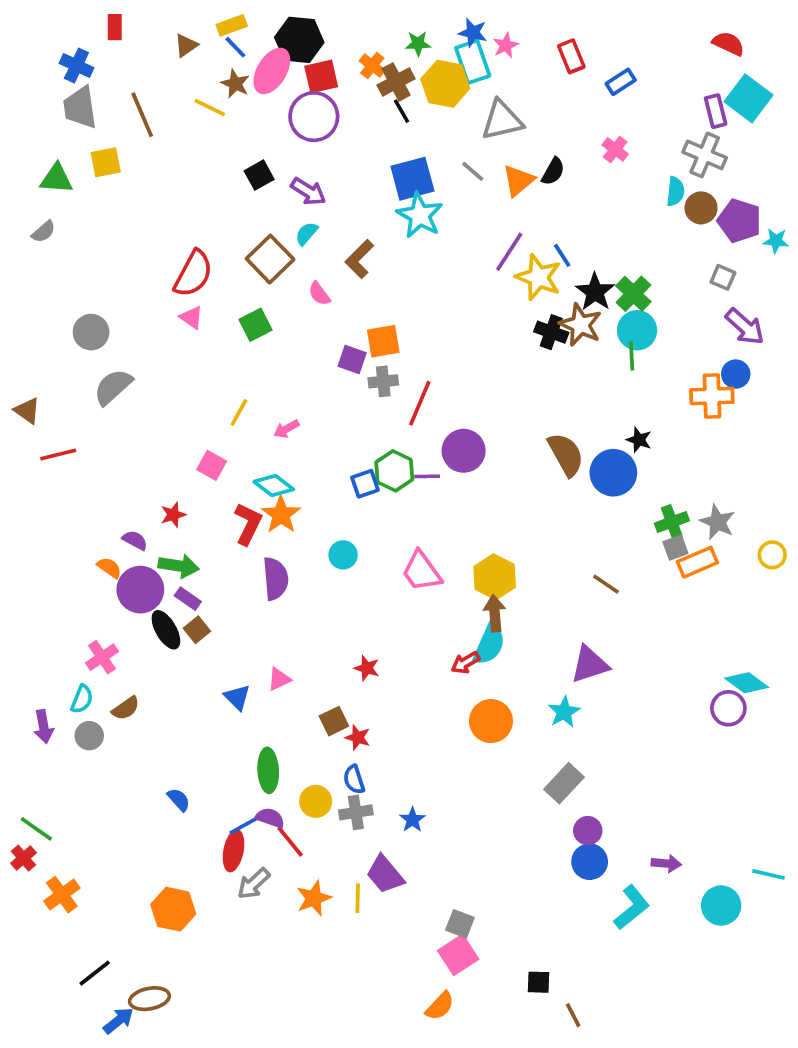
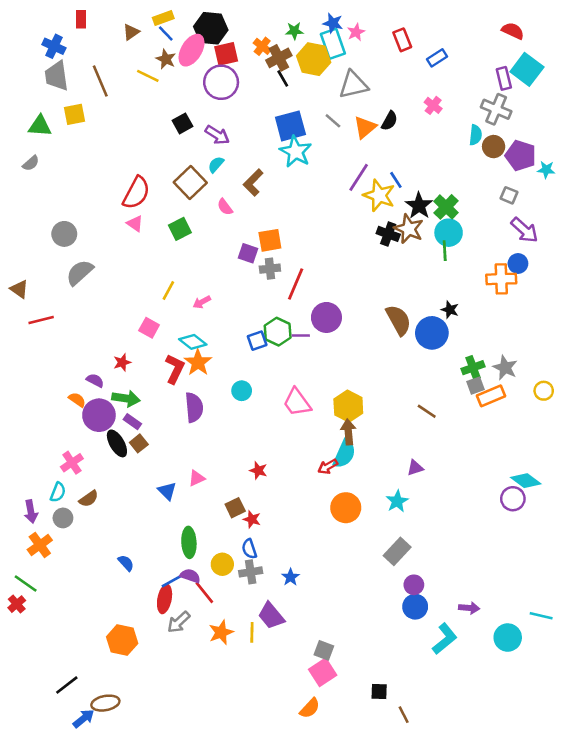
purple triangle: (590, 664) -> (415, 468), size x0.6
orange cross: (62, 895) -> (40, 545), moved

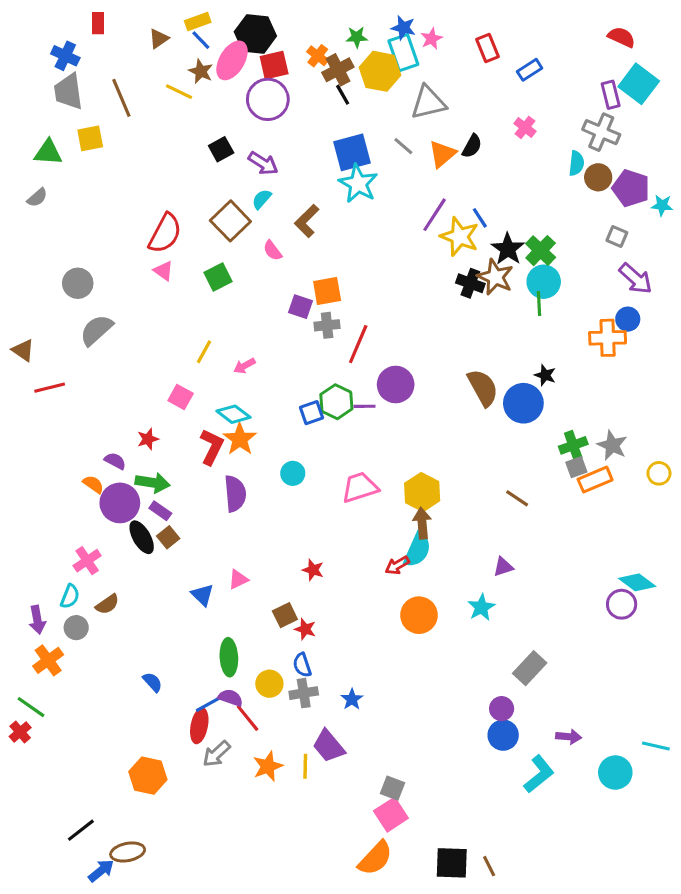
pink trapezoid: (297, 402) -> (360, 487), turned 108
gray rectangle: (397, 551) -> (530, 668), moved
black square: (379, 691) -> (452, 863), moved, size x1.6
orange semicircle: (310, 708) -> (375, 858), size x1.4

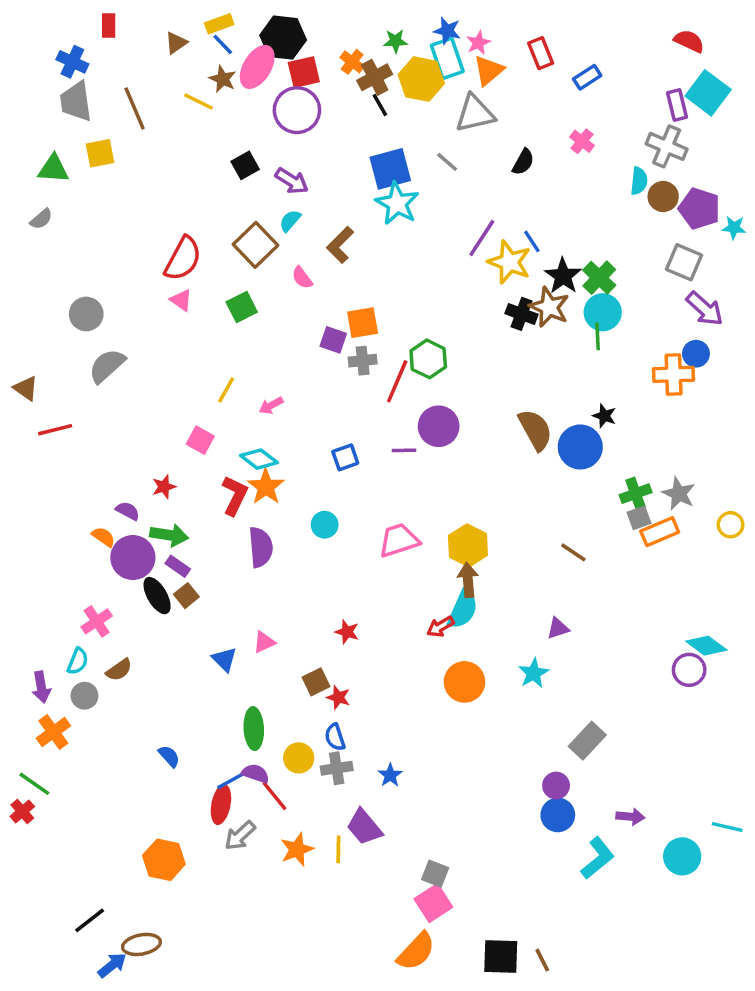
orange triangle: (442, 154) -> (489, 70), moved
gray square: (617, 237) -> (684, 262), size x1.5
green hexagon: (336, 402) -> (428, 359), moved

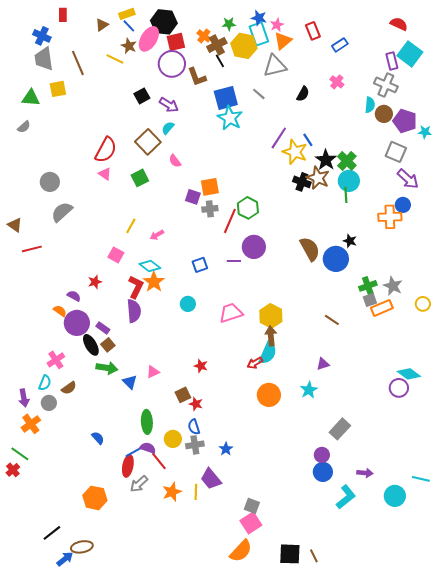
brown L-shape: (340, 245) -> (197, 77), moved, turned -65
green arrow: (169, 535) -> (107, 368), moved
purple semicircle: (261, 547) -> (134, 311), moved

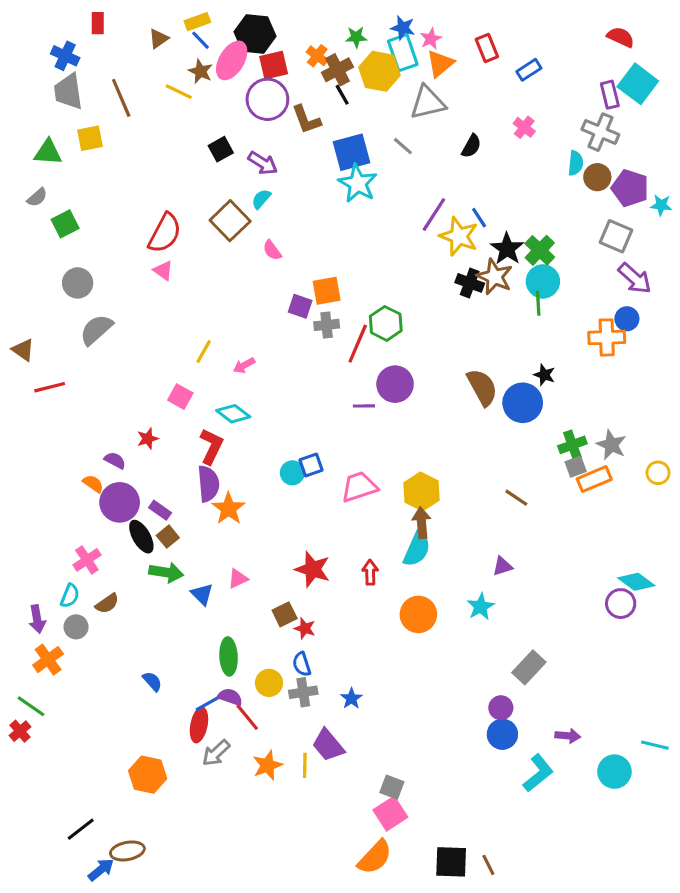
green square: (140, 178) -> (65, 224), moved
blue square: (200, 265) -> (311, 465), moved
orange star: (154, 282) -> (229, 509), moved
red arrow: (255, 363) -> (370, 572), moved, turned 119
red star: (201, 366) -> (313, 569), size x1.6

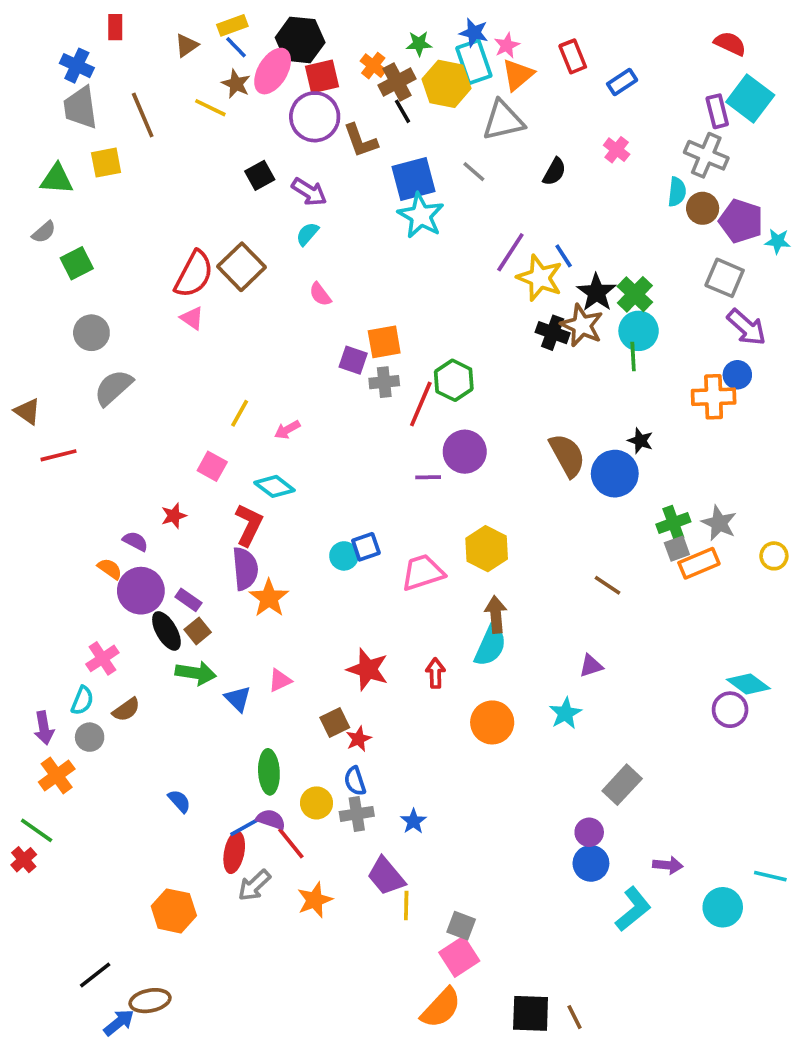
brown square: (230, 221) -> (241, 267), moved
yellow hexagon: (421, 491) -> (487, 549), moved
red star: (305, 628) -> (359, 739), turned 30
yellow line: (305, 765) -> (406, 905), moved

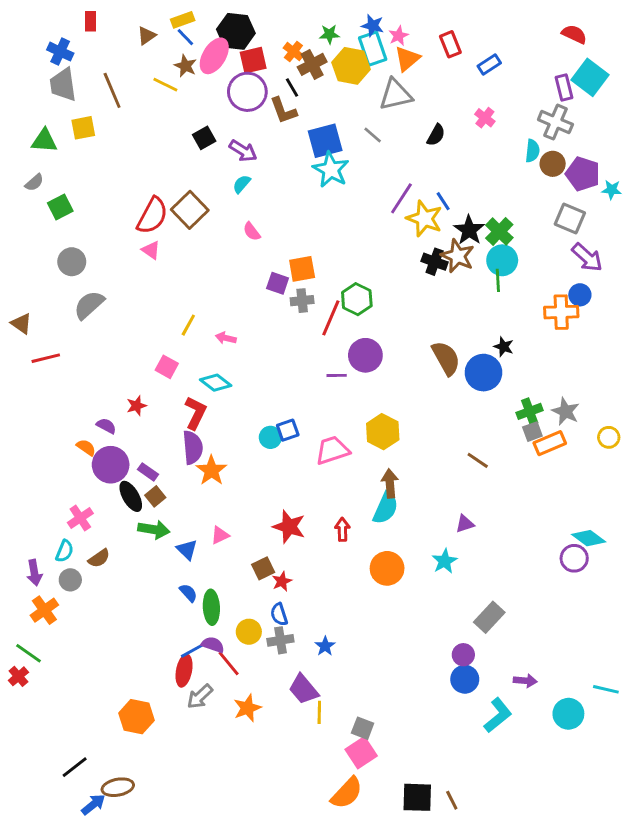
black line: (403, 111) -> (292, 87), moved
pink arrow: (287, 430) -> (226, 338), turned 42
blue semicircle: (179, 801) -> (188, 593), moved

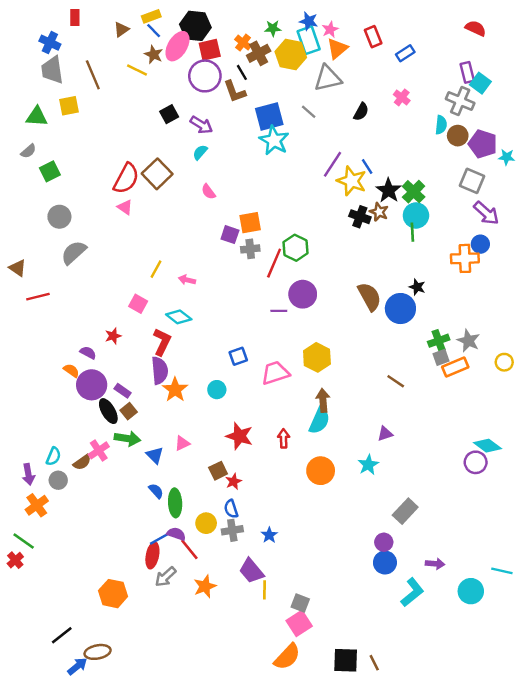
cyan square: (590, 77) -> (480, 83), moved, size x0.7
brown star: (458, 256) -> (379, 212), size x0.7
cyan circle: (270, 437) -> (217, 390), moved
pink cross: (80, 518) -> (99, 450), moved

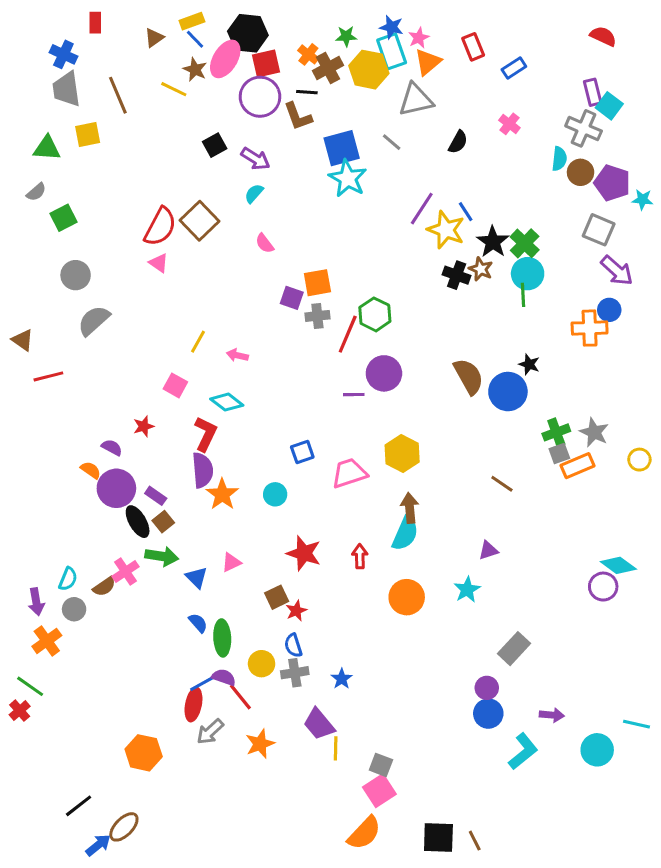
black line: (242, 72) -> (307, 92), turned -56
brown ellipse: (98, 652) -> (124, 827), turned -35

